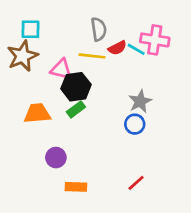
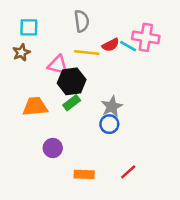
gray semicircle: (99, 29) -> (82, 21), moved
brown star: (22, 56) -> (21, 52), size x0.6
gray star: (140, 101) -> (112, 107), moved
blue circle: (135, 124) -> (109, 124), moved
orange rectangle: (76, 187) -> (84, 174), moved

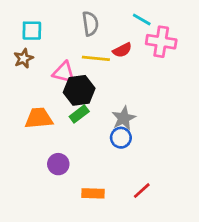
cyan line: (128, 46) -> (142, 19), moved

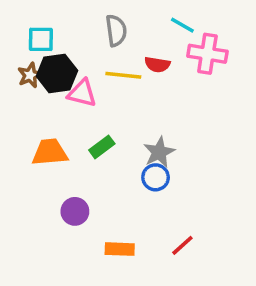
red semicircle: (122, 50) -> (157, 64), turned 36
black hexagon: (79, 90) -> (57, 73), moved

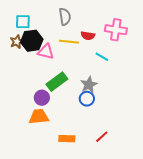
cyan line: (182, 25) -> (102, 57), moved
green rectangle: (102, 147) -> (57, 82), size x1.5
orange trapezoid: (50, 152) -> (39, 117), moved
purple circle: (75, 211) -> (42, 98), moved

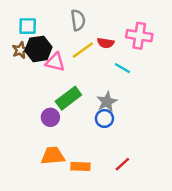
yellow line: (69, 42) -> (83, 50), turned -42
orange trapezoid: (39, 117) -> (53, 156), moved

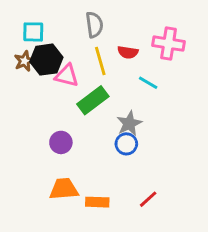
yellow line: (83, 50) -> (100, 61), turned -70
green rectangle: (68, 98) -> (93, 100), moved

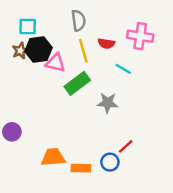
gray star: (129, 124) -> (108, 103), turned 30
purple circle: (61, 142) -> (12, 132), moved
blue circle: (126, 144) -> (110, 162), moved
red line: (148, 199) -> (126, 146), moved

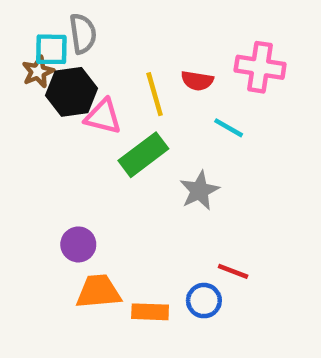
gray semicircle: (78, 20) -> (83, 34), moved
brown star: (20, 51) -> (38, 72), moved
gray star: (108, 103) -> (199, 191), turned -30
purple circle: (12, 132) -> (78, 244), moved
red line: (126, 146) -> (233, 271), turned 63

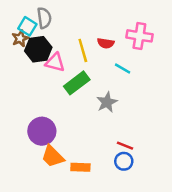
cyan square: (51, 49) -> (27, 26), turned 30
purple circle: (78, 244) -> (42, 131), size x1.5
orange trapezoid: (98, 292) -> (53, 156), turned -130
blue circle: (204, 301) -> (124, 161), moved

